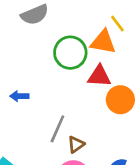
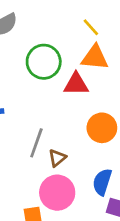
orange triangle: (103, 42) -> (95, 58), moved
orange circle: (120, 100) -> (102, 128), moved

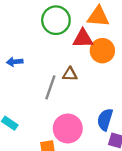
orange circle: (102, 128) -> (102, 51), moved
brown triangle: (57, 158) -> (70, 74), moved, turned 42

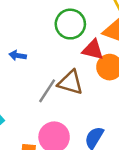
brown triangle: (70, 74) -> (70, 83), size x1.6

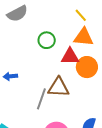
green circle: (70, 24) -> (47, 40), size x0.7

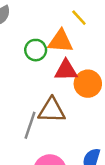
orange triangle: (83, 37) -> (61, 41), moved

